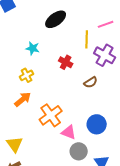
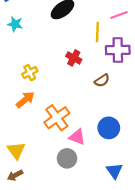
cyan star: (33, 48) -> (15, 24), moved
purple cross: (105, 55) -> (118, 50), turned -30
gray circle: (79, 151) -> (67, 158), moved

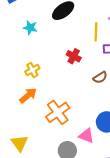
cyan star: (15, 24) -> (30, 28), moved
pink triangle: (77, 137) -> (86, 136), moved

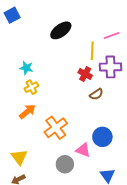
cyan star: (30, 28) -> (26, 68), moved
red cross: (74, 56) -> (85, 74), moved

